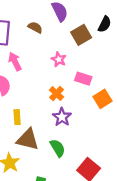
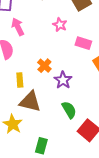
orange cross: (57, 94) -> (44, 66), moved
green semicircle: (58, 148) -> (69, 110), moved

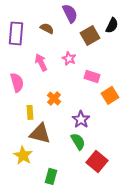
pink arrow: (18, 27) -> (41, 62), moved
purple star: (63, 80) -> (81, 119), moved

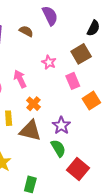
brown square: (90, 35) -> (81, 54), moved
pink arrow: (41, 62) -> (20, 79), moved
pink rectangle: (92, 76) -> (73, 81), turned 49
brown triangle: (40, 133) -> (30, 131), moved

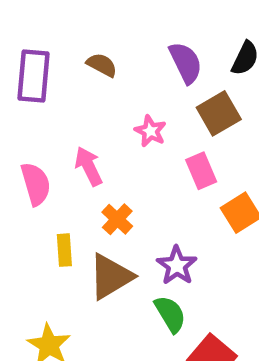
purple semicircle: (50, 16) -> (186, 63), moved
brown triangle: (30, 131) -> (111, 277), turned -45

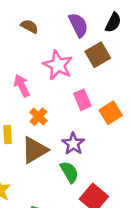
pink star: (150, 131) -> (58, 65), size x1.6
pink rectangle: (201, 171) -> (82, 100), moved

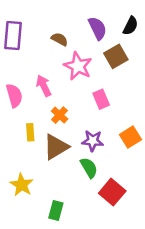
brown semicircle: (29, 26) -> (60, 39), moved
orange square: (111, 113) -> (130, 137), moved
purple star: (73, 144) -> (93, 141), turned -30

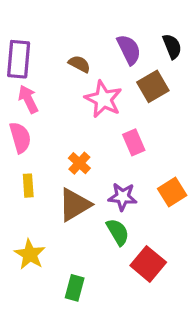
black semicircle: (130, 26) -> (172, 46), turned -48
pink arrow: (44, 86) -> (28, 99), moved
yellow rectangle: (30, 132) -> (28, 186), moved

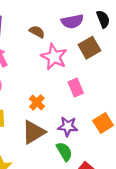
purple semicircle: (129, 50) -> (72, 21), turned 105

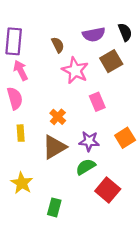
brown semicircle: (37, 32) -> (58, 45), turned 35
green semicircle: (64, 151) -> (86, 167), turned -90

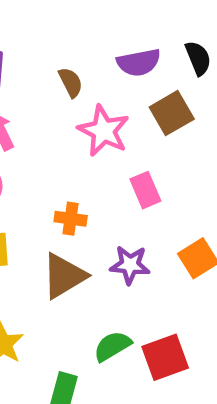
orange cross: (58, 117) -> (71, 219), turned -35
green semicircle: (86, 167) -> (112, 346), moved
red square: (108, 190) -> (165, 357), turned 30

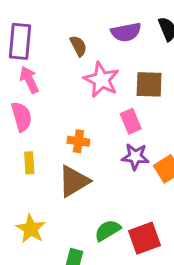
brown square: (172, 113) -> (149, 84), moved, turned 32
purple star: (130, 265) -> (135, 157), moved

